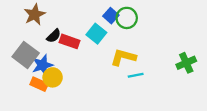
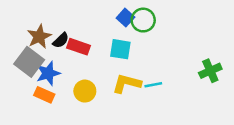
brown star: (35, 15) -> (39, 37), moved
cyan square: (96, 34) -> (120, 49), moved, turned -30
yellow L-shape: (123, 57) -> (127, 83), moved
yellow circle: (53, 77) -> (85, 91), moved

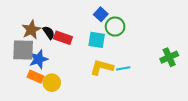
green circle: (143, 20) -> (115, 27), moved
black semicircle: (61, 40) -> (49, 33), turned -80
gray square: (29, 62) -> (23, 50), turned -35
yellow circle: (85, 91) -> (52, 83), moved

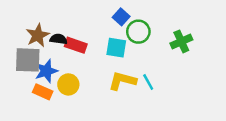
black semicircle: (49, 33) -> (59, 39), turned -48
green cross: (169, 57) -> (181, 41), moved
cyan line: (123, 68) -> (148, 82), turned 72
yellow circle: (52, 83) -> (68, 84), moved

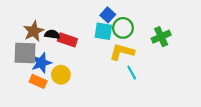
cyan square: (116, 48) -> (103, 31), moved
yellow L-shape: (122, 81) -> (122, 52), moved

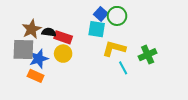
green circle: (123, 28) -> (117, 16), moved
green cross: (161, 37) -> (148, 55), moved
yellow circle: (61, 75) -> (63, 54), moved

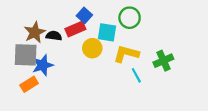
blue square: (101, 14) -> (84, 15), moved
red rectangle: (63, 37) -> (75, 29), moved, turned -42
yellow circle: (63, 54) -> (92, 48), moved
orange rectangle: (36, 76) -> (29, 84), moved, turned -56

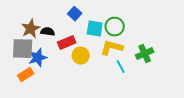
green circle: (130, 18) -> (115, 27), moved
red rectangle: (75, 29) -> (67, 43), moved
yellow circle: (92, 48) -> (81, 56), moved

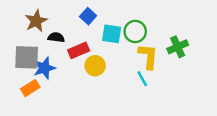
brown star: (31, 29) -> (36, 21), moved
yellow L-shape: (112, 48) -> (148, 56), moved, turned 80
green cross: (145, 54) -> (178, 47), moved

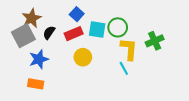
black semicircle: (56, 37) -> (49, 33), turned -64
red rectangle: (79, 50) -> (74, 34), moved
gray square: (27, 57) -> (23, 36), moved, turned -30
orange rectangle: (30, 88) -> (36, 84), moved, turned 42

